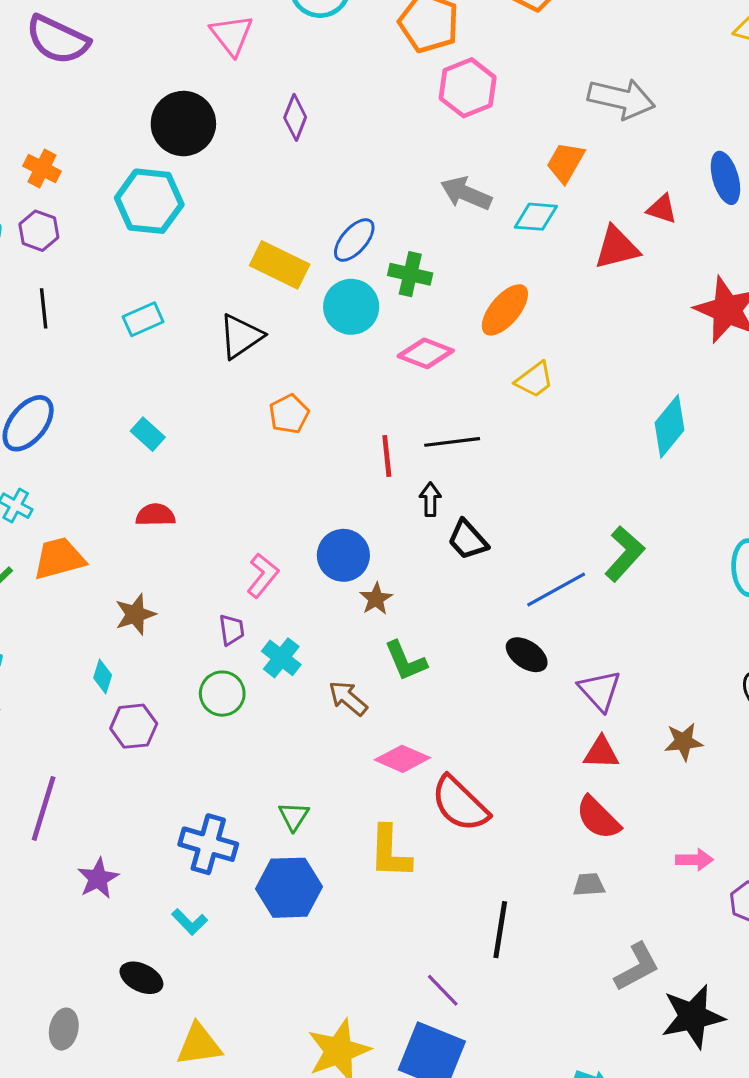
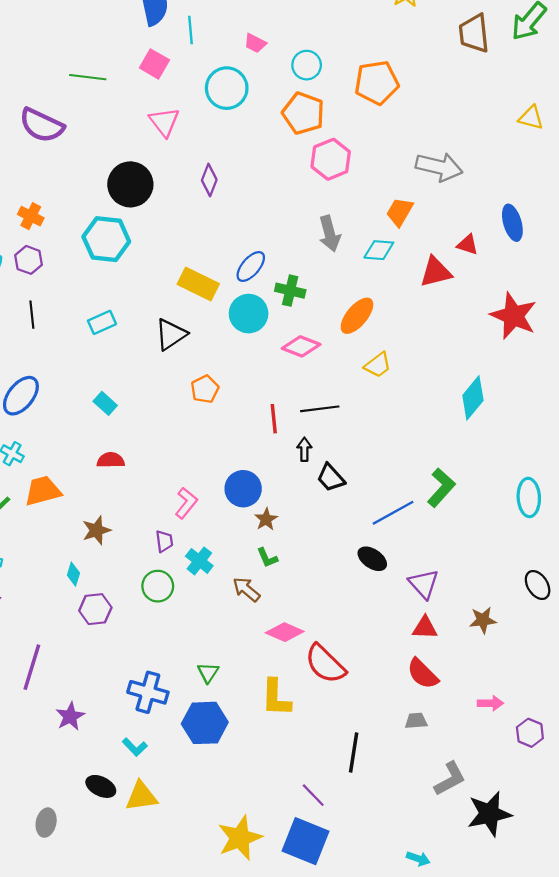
gray arrow: (466, 193) -> (330, 234), turned -128
green L-shape: (406, 661) -> (267, 558), moved, size x0.7
yellow triangle: (199, 1045) -> (141, 796), moved

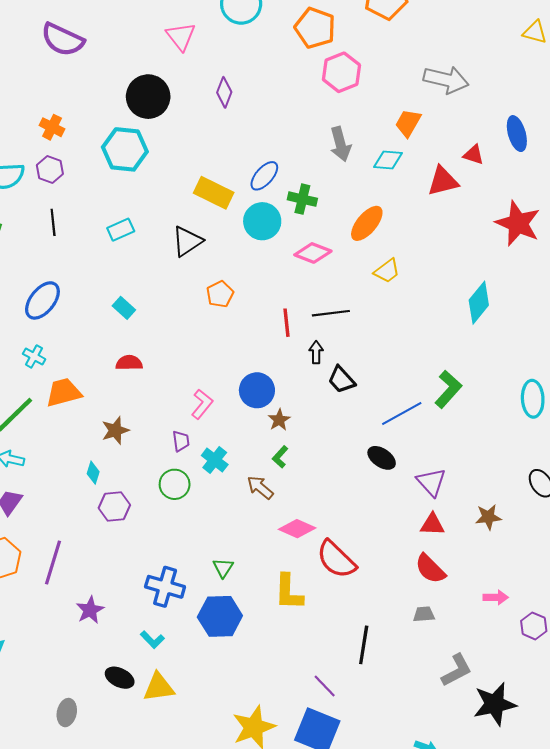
green L-shape: (267, 558) -> (280, 457), turned 65

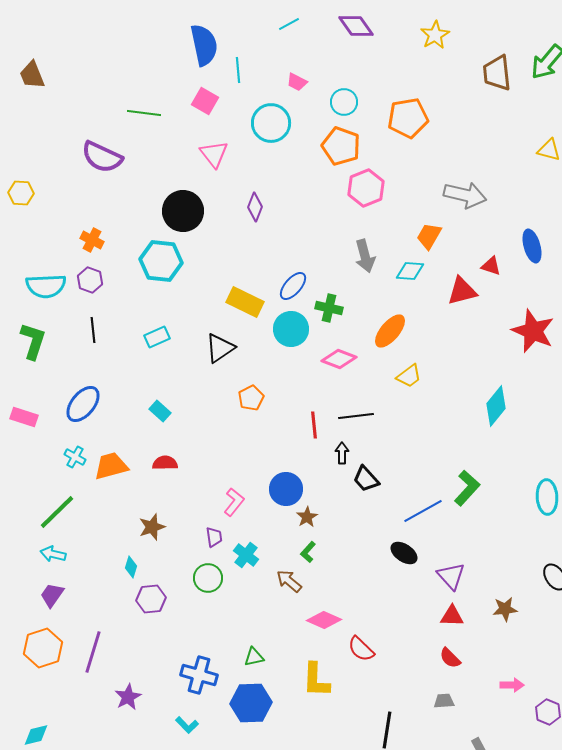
orange trapezoid: (64, 392) -> (111, 466), moved
red semicircle: (336, 559) -> (361, 649), size x0.7
green triangle: (223, 568) -> (254, 657), turned 45
red semicircle: (430, 569) -> (450, 658), size x0.7

